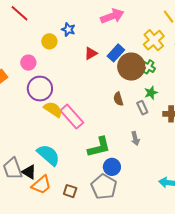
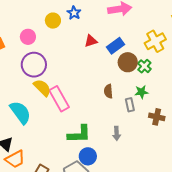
brown circle: (131, 67) -> (128, 62), size x0.7
cyan semicircle: (48, 155) -> (20, 112), moved

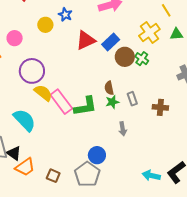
pink circle: (28, 37) -> (15, 38), moved
red triangle: (91, 41) -> (86, 40), size x1.5
green star: (141, 92) -> (112, 102), moved
green L-shape: (79, 134) -> (85, 106), moved

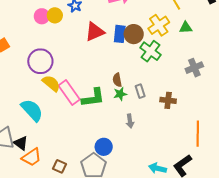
pink circle: (15, 38) -> (42, 16), moved
blue rectangle: (111, 42) -> (120, 34), turned -42
brown circle: (125, 57) -> (134, 34), moved
green cross: (142, 59) -> (151, 51), size x1.5

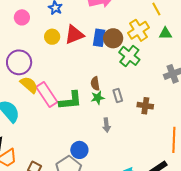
yellow circle: (55, 15) -> (52, 37), moved

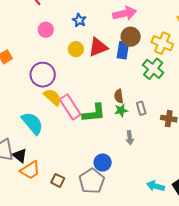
yellow cross: (138, 30) -> (162, 43), turned -35
brown circle: (113, 38) -> (131, 37), moved

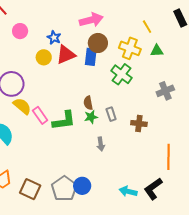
blue star: (79, 20) -> (54, 37), moved
pink circle: (46, 30) -> (20, 31), moved
pink rectangle: (70, 107) -> (40, 115), size x0.7
blue circle: (103, 163) -> (82, 186), moved
brown square: (58, 180) -> (30, 189), size x1.5

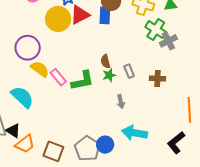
yellow circle: (44, 57) -> (58, 19), size x1.6
green cross: (122, 74) -> (156, 30), moved
gray cross: (165, 91) -> (168, 41), moved
cyan arrow: (128, 191) -> (134, 133), moved, size x1.4

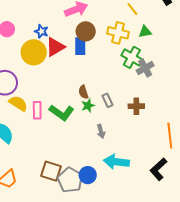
pink rectangle: (58, 77) -> (37, 110), turned 42
green L-shape: (82, 81) -> (62, 113), turned 50
brown square: (53, 151) -> (51, 171), moved

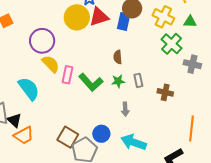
gray cross: (145, 68) -> (192, 64), moved, turned 30
brown semicircle: (83, 92) -> (118, 57), moved
blue circle: (88, 175) -> (101, 134), moved

